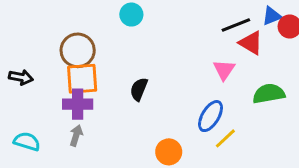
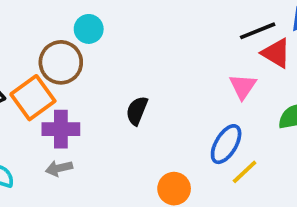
cyan circle: (131, 15) -> (89, 29), moved
orange square: (82, 79) -> (33, 98), moved, turned -32
gray arrow: (76, 135) -> (59, 168), turned -120

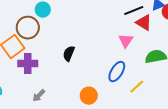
gray arrow: (59, 168) -> (39, 96), moved, turned -32
yellow line: (245, 172) -> (137, 87), moved

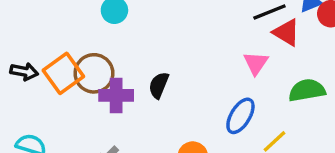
brown circle: (28, 28) -> (94, 73), moved
purple cross: (28, 64) -> (116, 95), moved

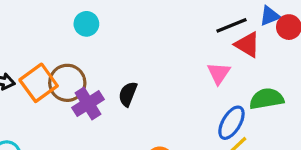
purple cross: (116, 95) -> (88, 104), turned -32
blue ellipse: (240, 116) -> (231, 123), moved

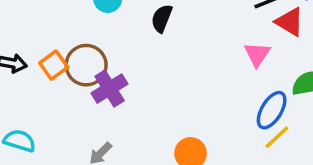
orange square: (39, 83) -> (54, 65), size x0.7
black semicircle: (128, 94) -> (162, 18), moved

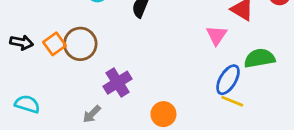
purple cross: (110, 89) -> (118, 83), moved
yellow line: (277, 137) -> (232, 101), turned 65

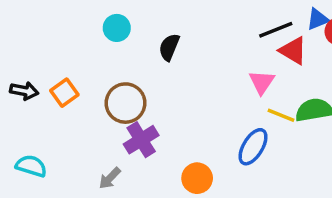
brown circle: (80, 44) -> (125, 103), moved
blue ellipse: (228, 80) -> (253, 147), moved
yellow line: (232, 101) -> (281, 115), moved

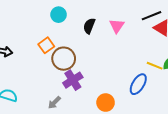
pink triangle: (262, 82) -> (117, 26), moved
orange square: (64, 93) -> (46, 45), moved

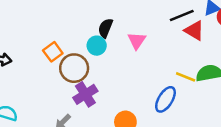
cyan circle: (59, 15) -> (97, 46), moved
pink triangle: (117, 26) -> (137, 41), moved

